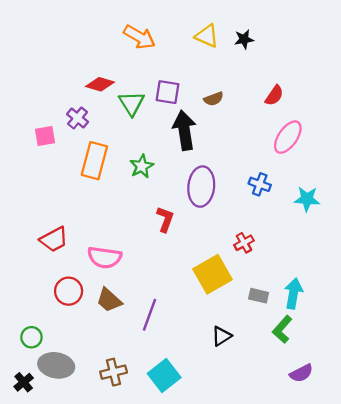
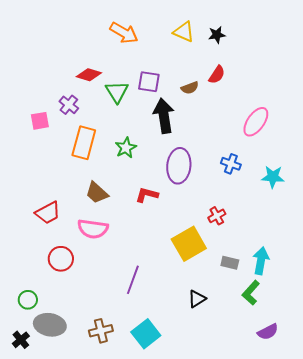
red semicircle: (274, 95) -> (217, 75), moved
red L-shape: (165, 219) -> (147, 195), turned -95
brown trapezoid: (109, 300) -> (97, 193), moved

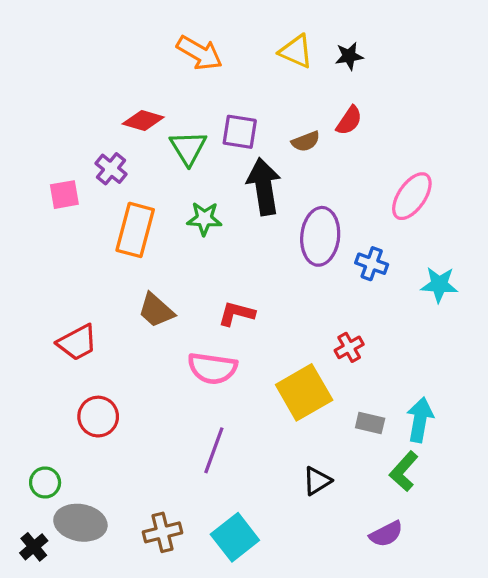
green star: (126, 148) -> (204, 219), moved, turned 30
purple ellipse: (179, 166) -> (320, 236), moved
pink semicircle: (93, 229) -> (212, 368), moved
purple semicircle: (268, 332) -> (386, 534), moved

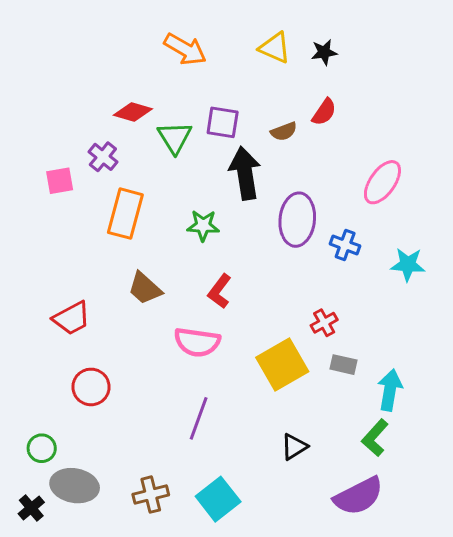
green star: (204, 219) -> (203, 226), moved
red L-shape: (237, 314) -> (220, 291), turned -68
gray rectangle: (370, 423) -> (344, 365), moved
purple semicircle: (386, 534) -> (359, 496), size x1.6

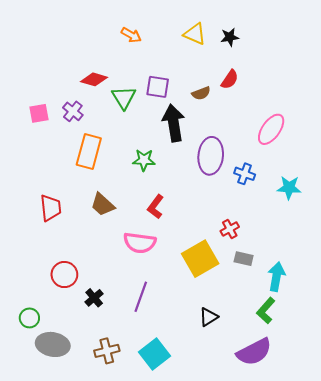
orange arrow: (185, 49) -> (131, 35), size x0.7
pink square: (60, 181) -> (39, 113), moved
red trapezoid: (72, 318) -> (51, 208), moved, turned -68
black cross: (31, 508) -> (94, 298), moved

